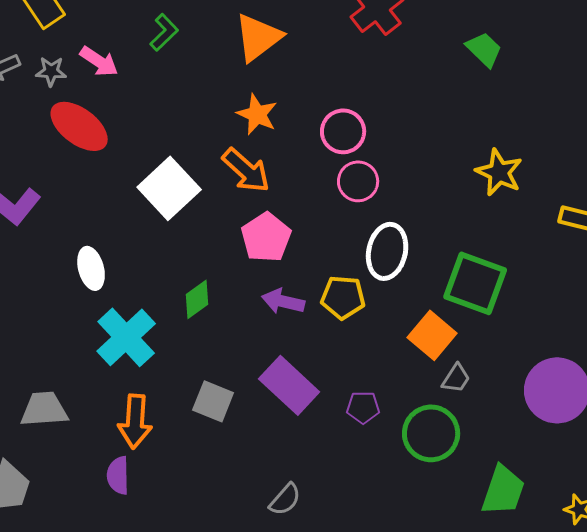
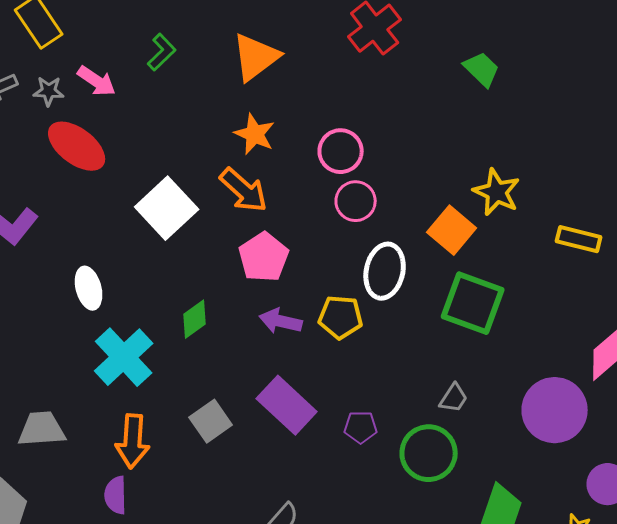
orange square: (432, 335) -> (452, 230), moved
gray square: (213, 401) -> (211, 421), turned 33

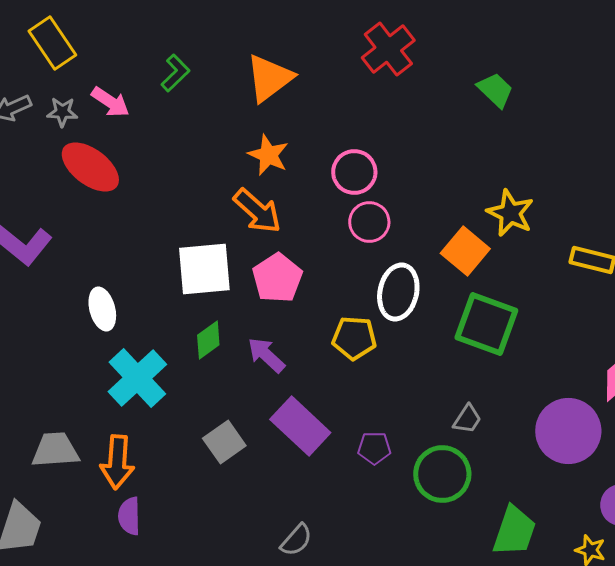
white square: (167, 208) -> (204, 269), moved, turned 38
purple arrow: (281, 321) -> (266, 355), moved, turned 30
orange arrow: (133, 441) -> (117, 462), moved

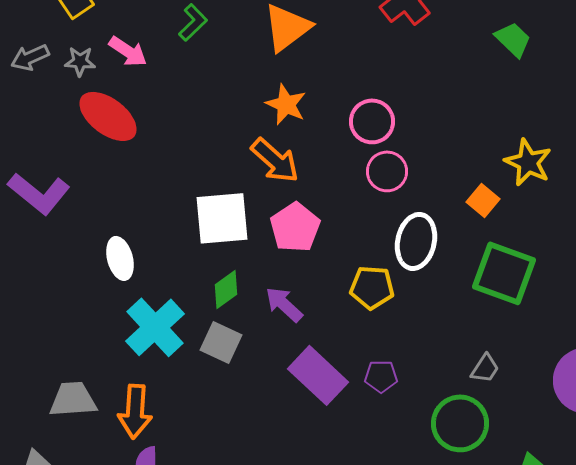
orange square: (465, 251) -> (483, 200), size x0.7
gray square: (224, 442) -> (221, 342), moved, turned -30
purple pentagon: (374, 448) -> (381, 376), moved

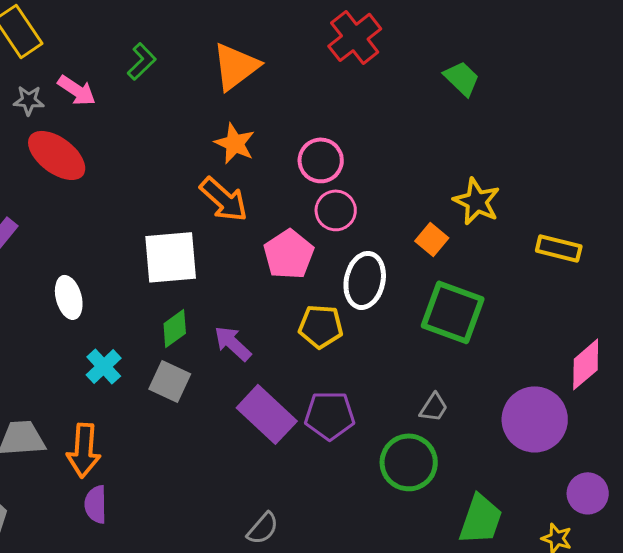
pink pentagon: (295, 227) -> (289, 254), moved
cyan cross: (155, 327) -> (104, 366), size x0.6
purple pentagon: (381, 376) -> (330, 415), size x1.5

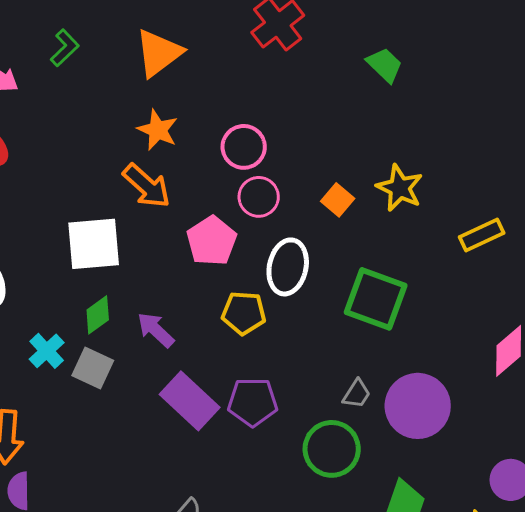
orange square: (432, 239) -> (338, 200), moved
yellow rectangle: (559, 248) -> (482, 235), turned -39
cyan cross: (104, 366) -> (47, 351), moved
purple circle: (535, 419) -> (418, 406), moved

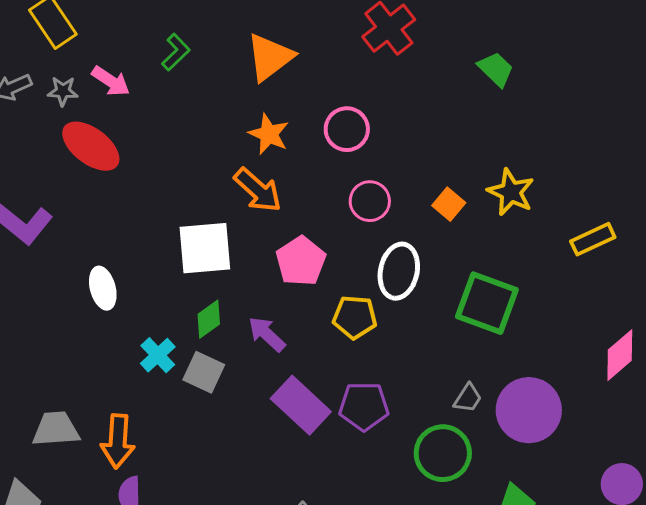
pink circle: (244, 147) -> (347, 129), moved
pink pentagon: (212, 241) -> (301, 261), moved

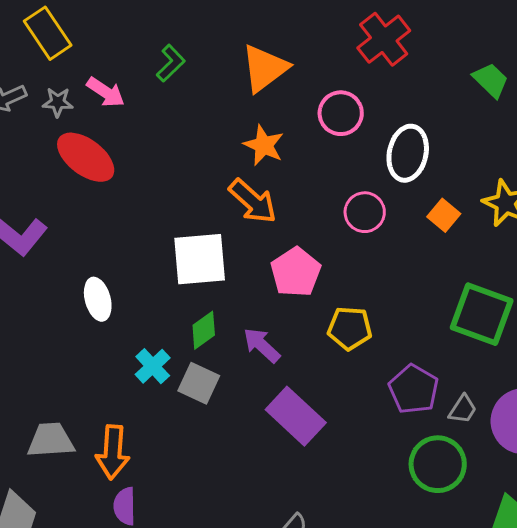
pink circle: (347, 129) -> (341, 113), moved
white ellipse: (399, 271) -> (408, 153), moved
purple pentagon: (364, 406) -> (414, 389), moved, turned 30

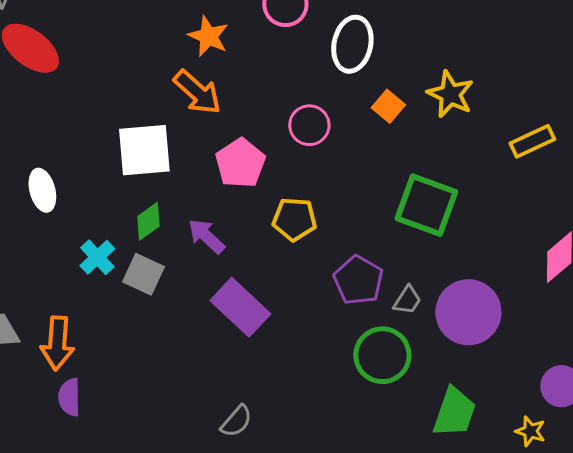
pink circle: (365, 212) -> (309, 125), moved

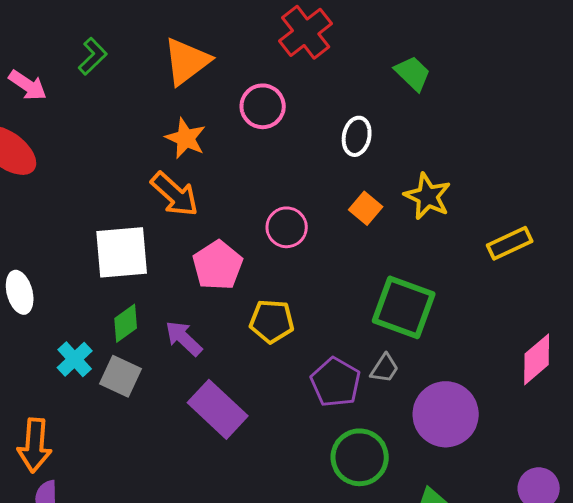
white ellipse: (352, 44) -> (357, 136), moved, size x0.7
gray trapezoid: (407, 300) -> (385, 368), moved

